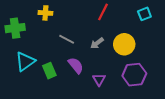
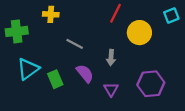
cyan square: (144, 14) -> (171, 16), moved
gray arrow: (97, 43) -> (111, 58), moved, turned -48
yellow circle: (124, 44) -> (139, 33), moved

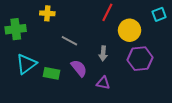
green rectangle: (55, 79) -> (52, 73), turned -56
purple hexagon: (151, 84) -> (140, 59), moved
purple triangle: (111, 89) -> (103, 83), turned -48

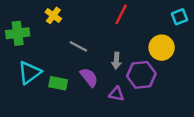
yellow cross: (47, 13) -> (53, 15), turned 32
yellow circle: (130, 30) -> (162, 48), moved
purple hexagon: (140, 59) -> (141, 75), moved

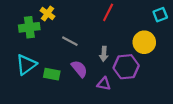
green cross: (18, 33) -> (29, 27), moved

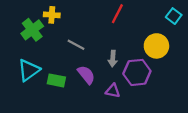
yellow cross: (47, 14) -> (52, 15), turned -32
cyan square: (160, 15) -> (174, 16), turned -32
green cross: (29, 27) -> (32, 30), turned -30

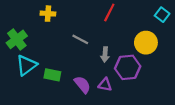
green cross: (32, 30) -> (17, 39), moved
gray line: (76, 45) -> (80, 39), moved
purple semicircle: (86, 75) -> (82, 85), moved

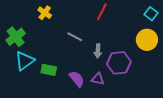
yellow cross: (48, 14) -> (45, 13), turned 32
yellow circle: (146, 43) -> (147, 40), moved

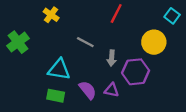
yellow circle: (147, 40) -> (154, 42), moved
cyan triangle: (25, 61) -> (59, 69), moved, turned 45
green rectangle: (49, 70) -> (56, 96), moved

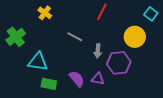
cyan triangle: (59, 69) -> (38, 62), moved

